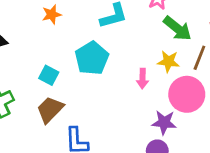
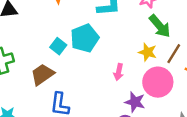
cyan square: (49, 75) -> (58, 46), moved
pink arrow: (143, 79) -> (119, 72), moved

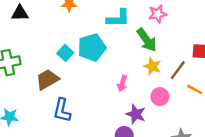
green arrow: (160, 26) -> (147, 40), moved
pink circle: (158, 82) -> (160, 97), size x0.6

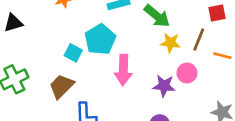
pink arrow: (122, 83) -> (123, 70), moved, size x1.6
purple star: (136, 114) -> (164, 86), moved

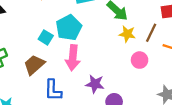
pink arrow: (123, 70) -> (73, 58), moved
purple star: (164, 86) -> (95, 84), moved

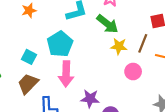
cyan square: (46, 37) -> (29, 57), moved

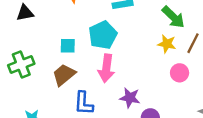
green arrow: (107, 24) -> (173, 17), moved
cyan square: (29, 57) -> (68, 46), turned -32

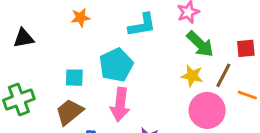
pink circle: (180, 73) -> (207, 110), size x1.6

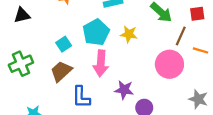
yellow star: (192, 76) -> (129, 34), moved
cyan square: (74, 78) -> (64, 44), turned -32

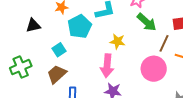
black triangle: (22, 15) -> (33, 25), moved
cyan pentagon: (96, 32) -> (80, 26), moved
pink arrow: (101, 63) -> (107, 66), moved

